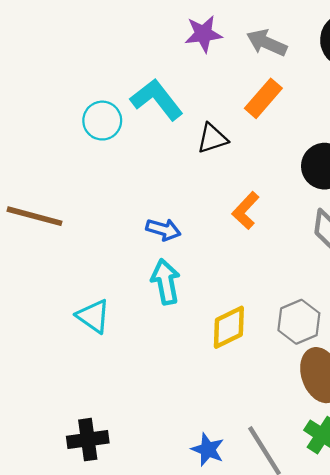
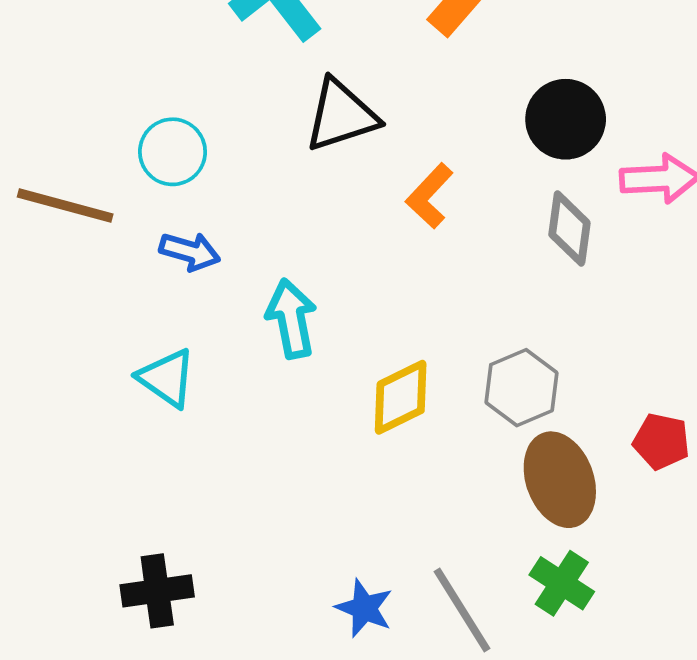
cyan circle: (102, 121) -> (173, 152), moved
black triangle: (212, 138) -> (341, 115), moved, size x1.4
blue arrow: (163, 229) -> (190, 252), moved

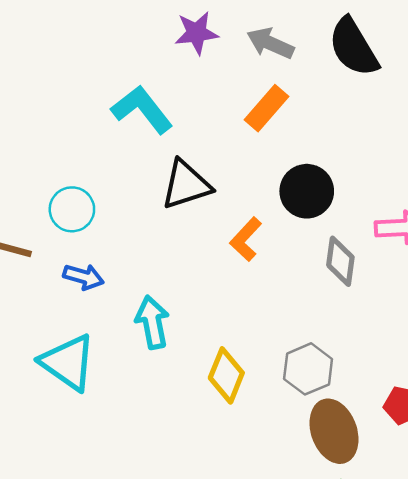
black circle: (566, 119) -> (307, 191), moved
cyan triangle: (167, 378) -> (68, 362), size x1.4
yellow diamond: (401, 397) -> (226, 375), turned -42

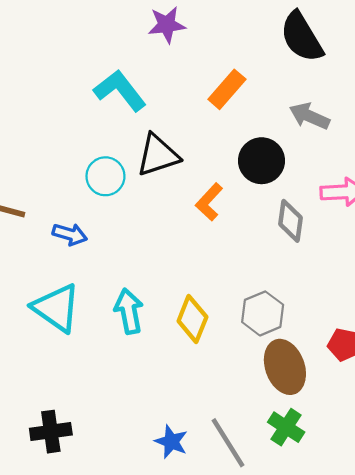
gray arrow: (270, 43) -> (309, 116), moved
cyan circle: (72, 209) -> (105, 176), moved
cyan arrow: (152, 322) -> (129, 311), moved

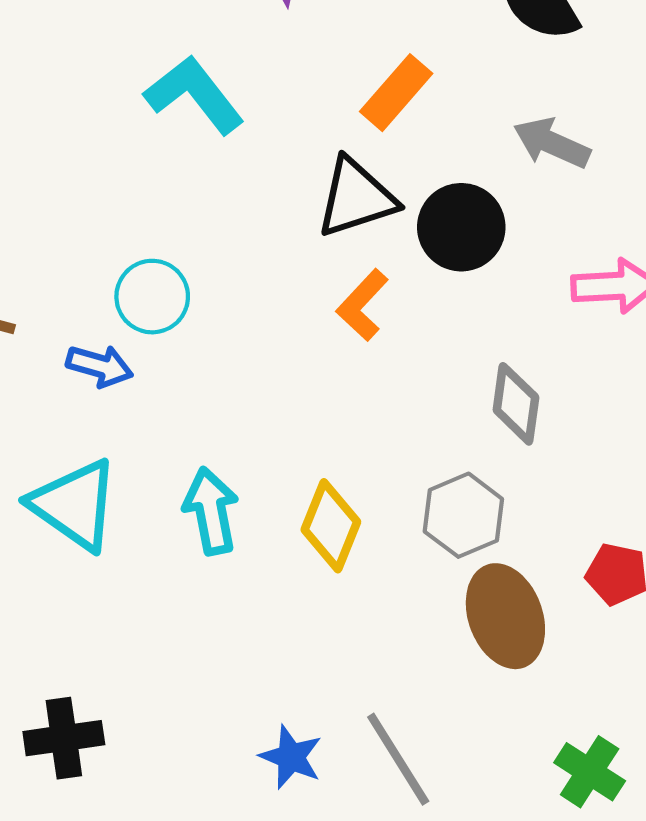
black triangle: (158, 155) -> (356, 198), moved
cyan circle: (105, 176) -> (152, 297), moved
gray diamond: (290, 221) -> (516, 404), moved
green cross: (286, 427) -> (590, 772), moved

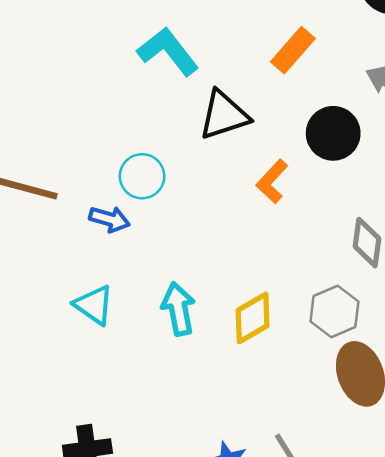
black triangle: (356, 198) -> (224, 115), moved
cyan triangle: (74, 505) -> (94, 305), size x0.7
yellow diamond: (331, 526) -> (253, 318), turned 38

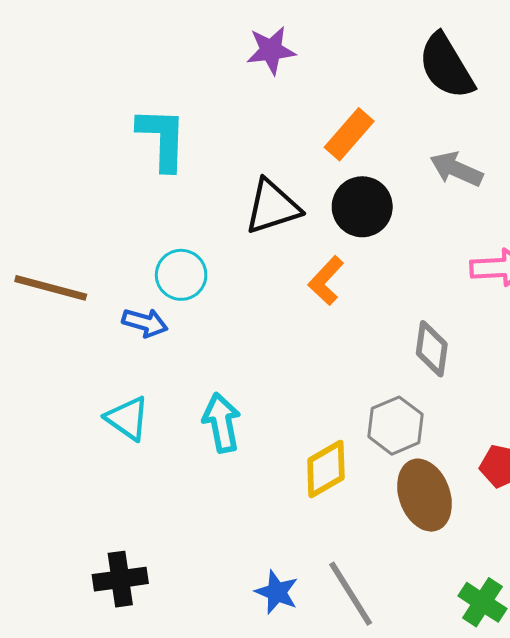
cyan L-shape: (168, 51) -> (162, 139), moved, turned 40
black circle: (333, 133) -> (362, 207), moved
yellow diamond: (253, 318) -> (326, 469), moved

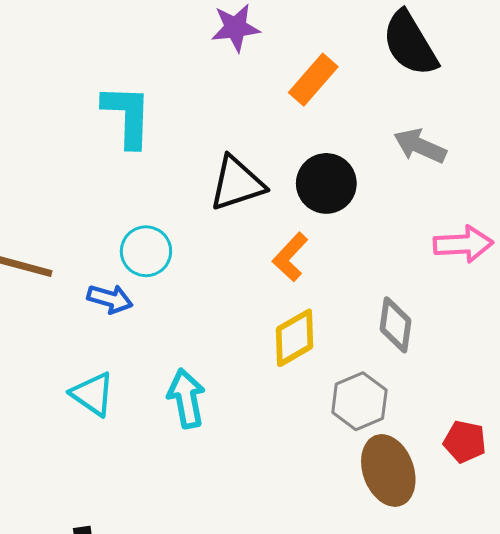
orange rectangle: (349, 134) -> (313, 80), moved
yellow diamond: (326, 469) -> (295, 338), moved

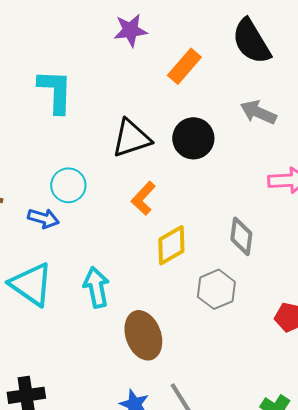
orange L-shape: (290, 257) -> (143, 198), moved
cyan triangle: (93, 394) -> (31, 284), size x1.4
brown ellipse: (388, 470) -> (143, 335), moved

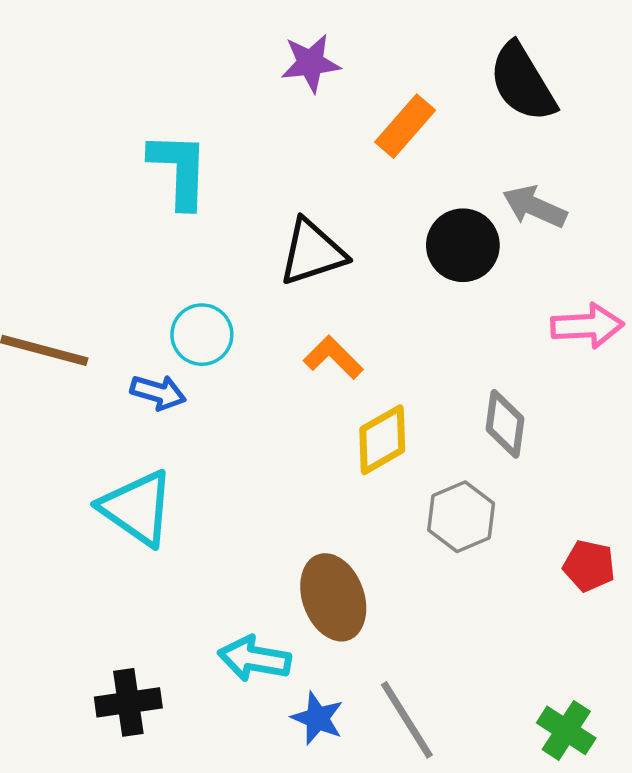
black circle: (193, 138) -> (463, 245), moved
orange L-shape: (143, 198) -> (333, 357), turned 92
cyan arrow: (96, 287) -> (254, 659), moved, turned -69

